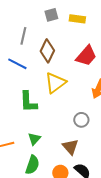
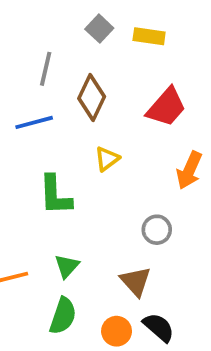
gray square: (51, 15) -> (99, 29), turned -32
blue line: (17, 64) -> (34, 122), turned -42
yellow triangle: (55, 83) -> (107, 159), size x0.6

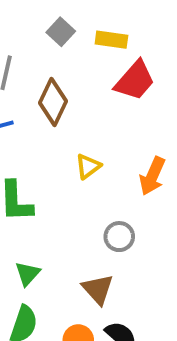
red trapezoid: (166, 107) -> (135, 81), moved
yellow triangle: (107, 159) -> (88, 166), moved

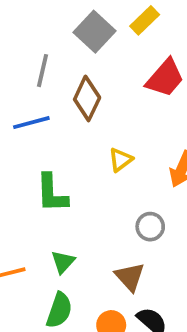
gray square: (61, 32) -> (94, 32), size x1.5
yellow rectangle: (111, 40) -> (145, 20), moved, turned -52

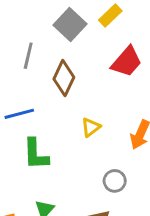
blue line: (31, 123) -> (19, 114), moved

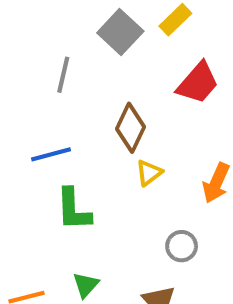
brown diamond: (64, 78) -> (131, 128), moved

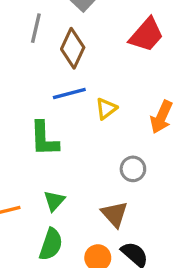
brown diamond: (131, 128) -> (73, 48), moved
blue line: (51, 154) -> (69, 94), moved

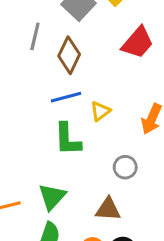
green L-shape: (44, 139) -> (68, 139), moved
green triangle: (54, 201) -> (52, 197), size x1.4
brown triangle: (115, 214) -> (108, 209), turned -44

